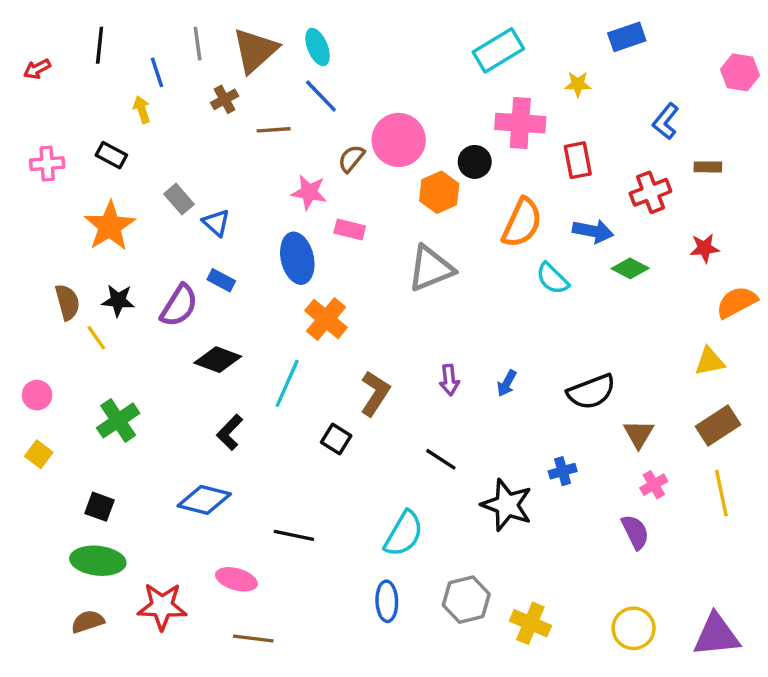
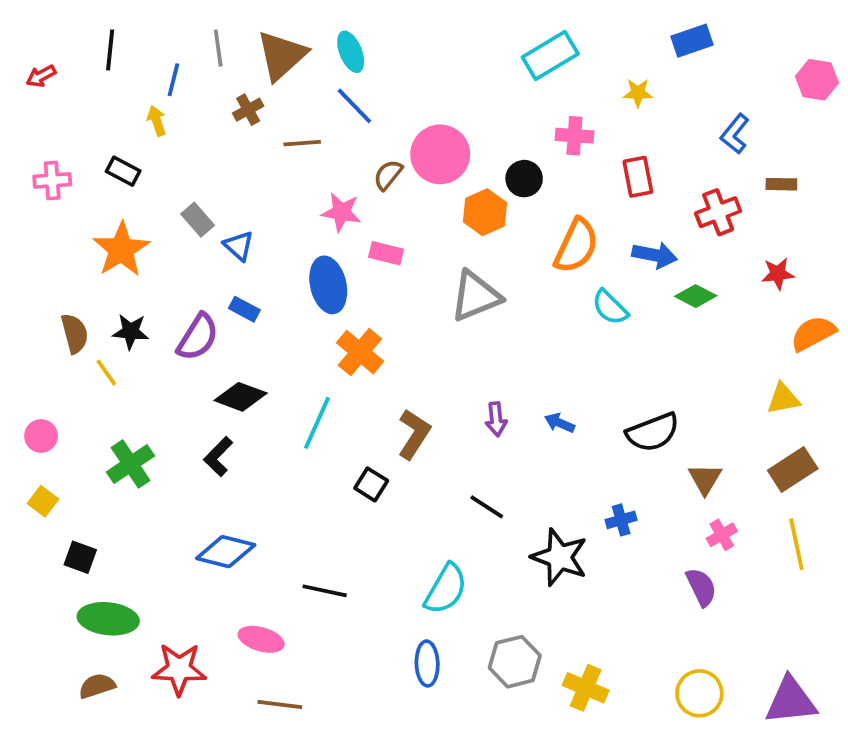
blue line: (157, 72) -> (173, 80), turned 32
pink cross: (520, 123) -> (574, 136), size x0.7
blue arrow: (507, 383) -> (560, 423), turned 84
black L-shape: (230, 432) -> (218, 456), moved
black square: (100, 507) -> (80, 557), moved

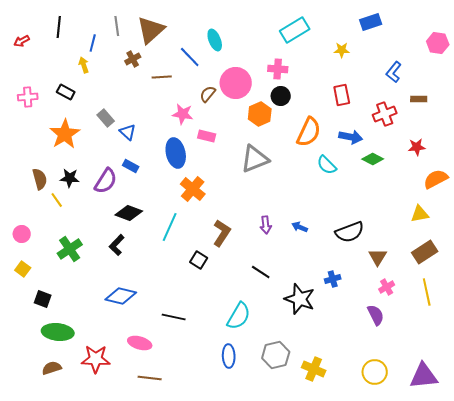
cyan ellipse: (351, 52) -> (215, 40), moved
pink cross: (574, 136) -> (278, 69), moved

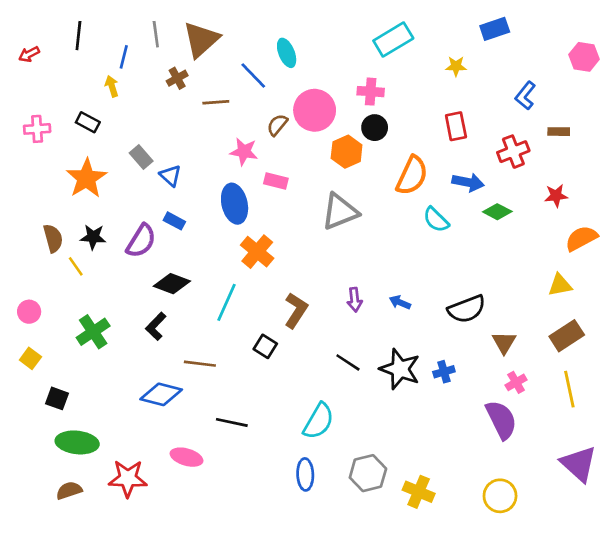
black star: (300, 299) -> (400, 369), moved
purple semicircle: (376, 315) -> (501, 420), size x1.4
purple triangle: (424, 376) -> (579, 464), moved, turned 48
brown line: (150, 378) -> (200, 364), moved

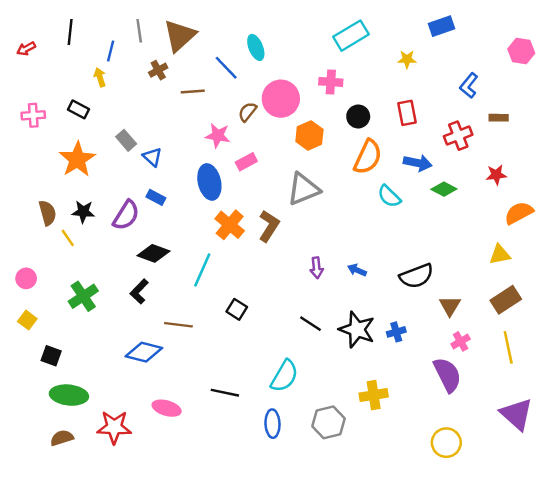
black circle: (375, 128) -> (358, 116), moved
pink rectangle: (276, 181) -> (246, 162), turned -42
brown L-shape: (296, 310) -> (269, 226), moved
black line: (232, 422) -> (225, 393), moved
yellow cross: (419, 492) -> (374, 395), moved, turned -32

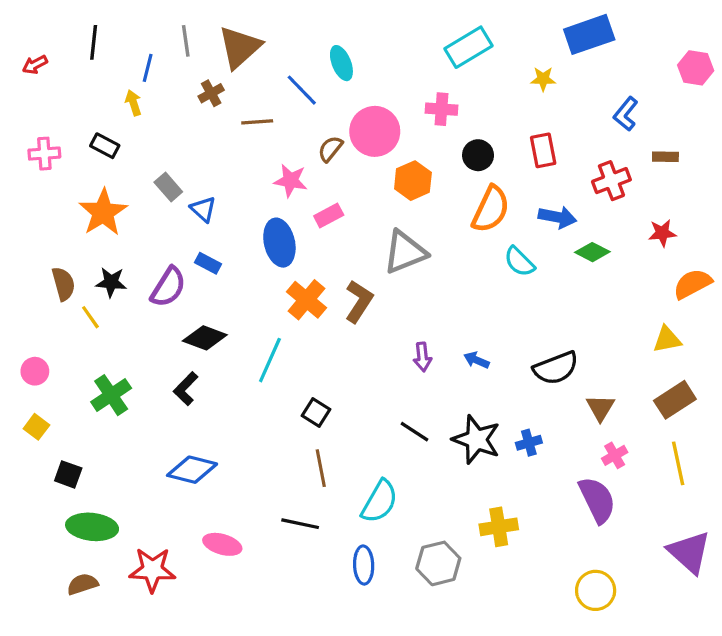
blue rectangle: (442, 26) -> (589, 34), size x1.4
brown line: (178, 325) -> (321, 468), moved, turned 72

